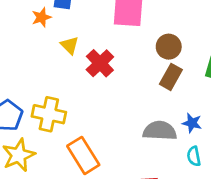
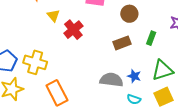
brown circle: (169, 47) -> (129, 14), moved
brown rectangle: (171, 77) -> (122, 43), turned 36
cyan semicircle: (194, 156) -> (134, 99), turned -64

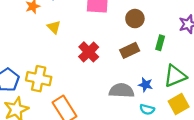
red cross: (73, 30) -> (89, 52), moved

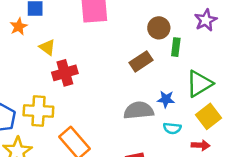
brown circle: (135, 19) -> (159, 28), moved
red cross: (89, 52) -> (65, 73), moved, turned 36

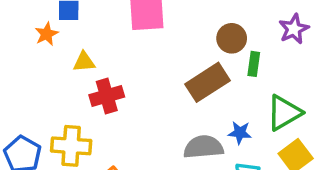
yellow triangle: (47, 47) -> (84, 62), turned -42
brown rectangle: (141, 61) -> (208, 82), size x1.4

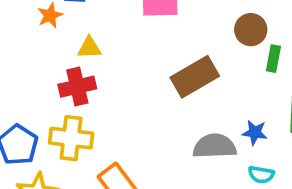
brown rectangle: (208, 82) -> (195, 77), moved
red cross: (107, 96) -> (77, 87), moved

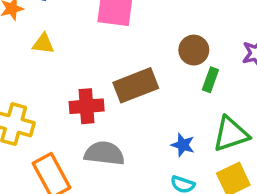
red cross: (77, 87) -> (87, 106), moved
gray semicircle: (215, 146) -> (104, 153), moved

